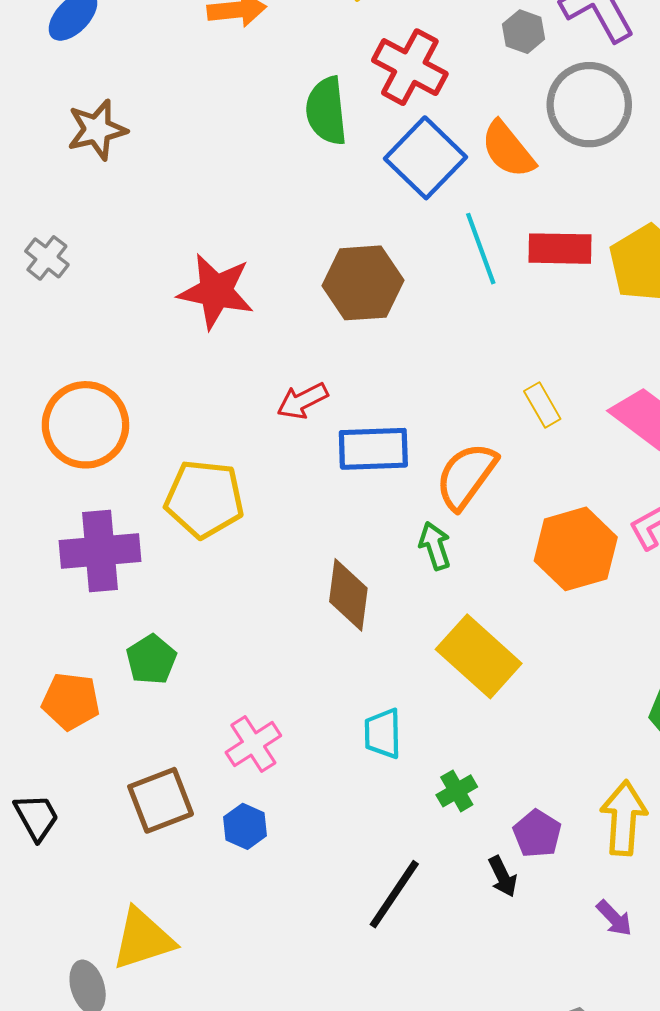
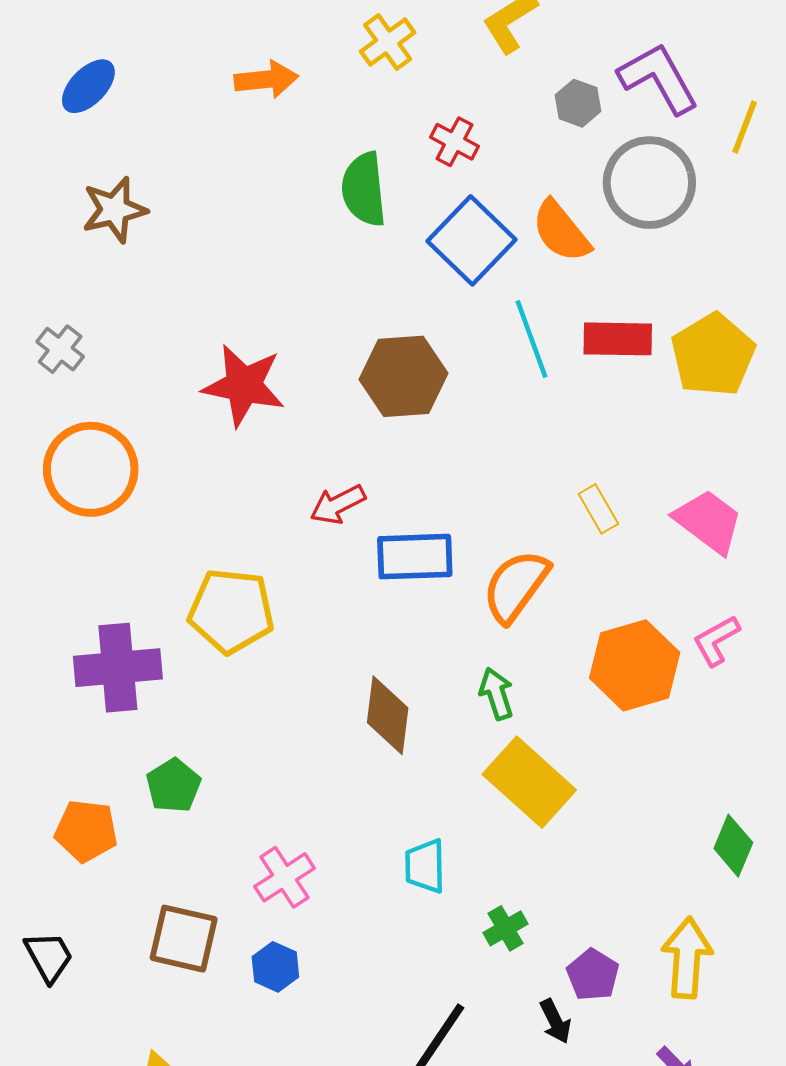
red cross: (410, 67) -> (454, 142), size x0.6
orange circle: (85, 425) -> (91, 469), moved
green arrow: (435, 546) -> (496, 694), moved
brown square: (161, 800) -> (184, 939), turned 34

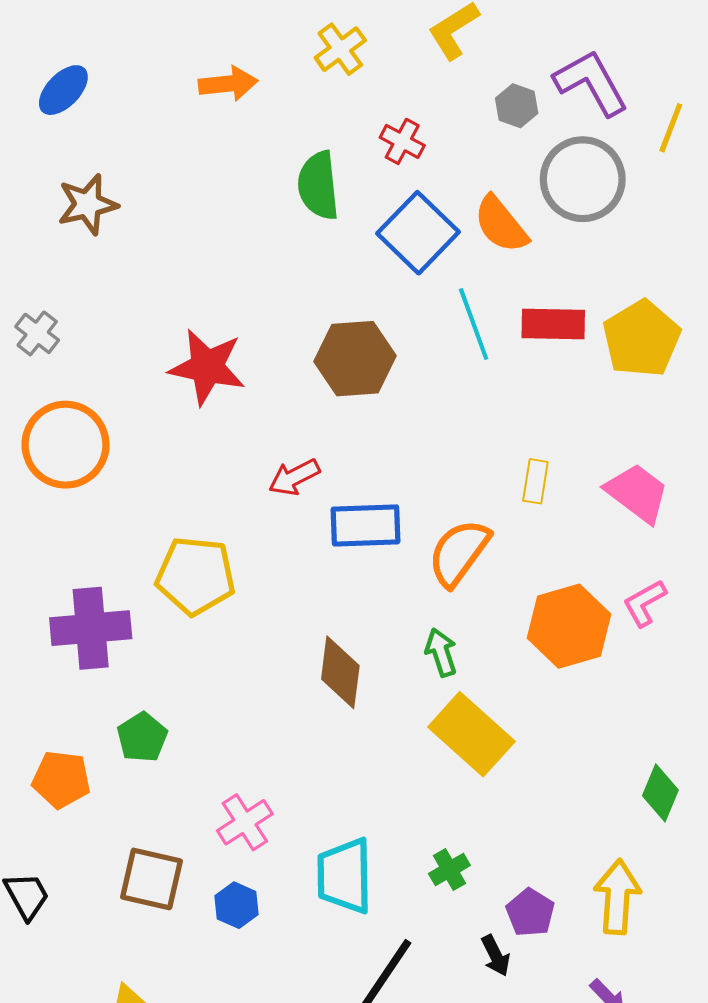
yellow rectangle: (598, 509) -> (535, 481), turned 39
cyan trapezoid: (425, 866) -> (345, 876), moved, size x1.5

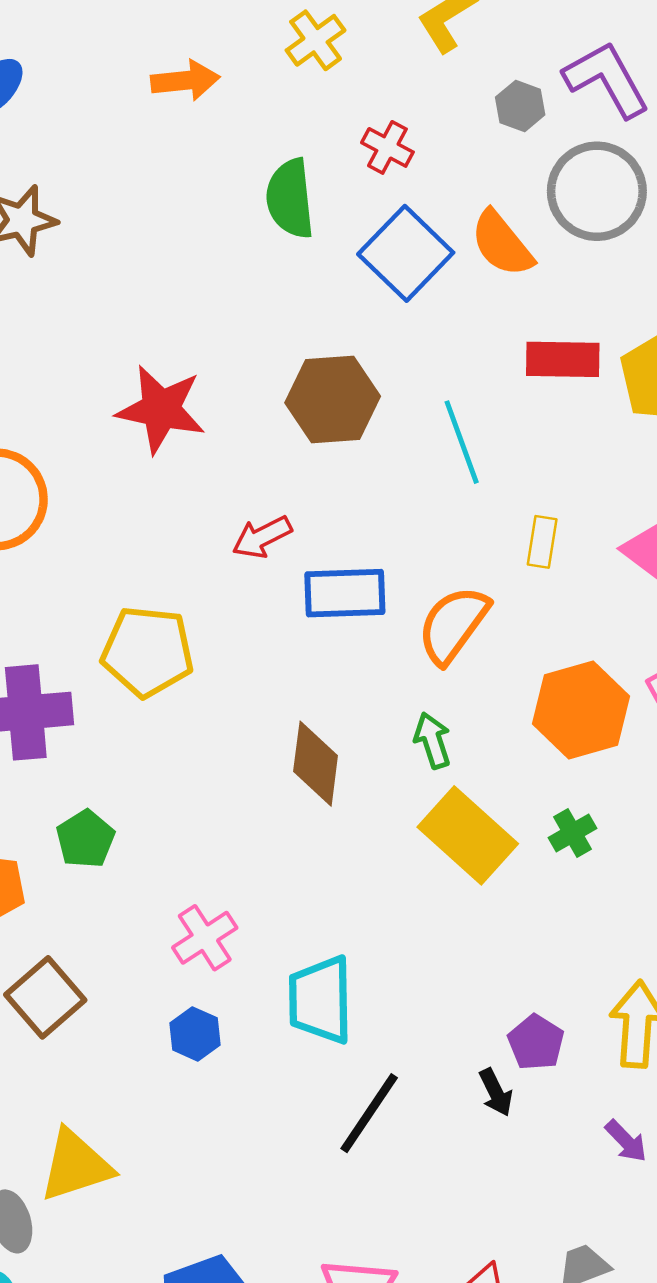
cyan line: (474, 324) -> (462, 442), moved
green cross: (449, 870) -> (573, 833), moved
brown square: (152, 879) -> (45, 997), moved, turned 36

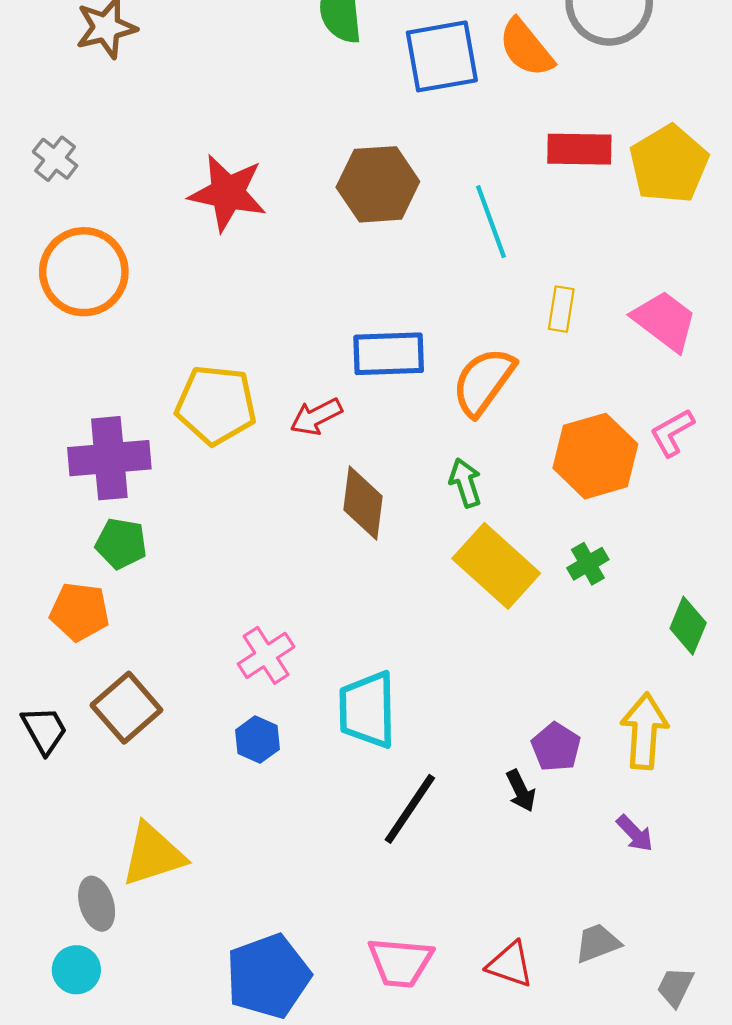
blue square: (406, 253) -> (442, 56), turned 36
red arrow: (262, 537) -> (316, 417), moved
green pentagon: (85, 839) -> (121, 543), moved, turned -30

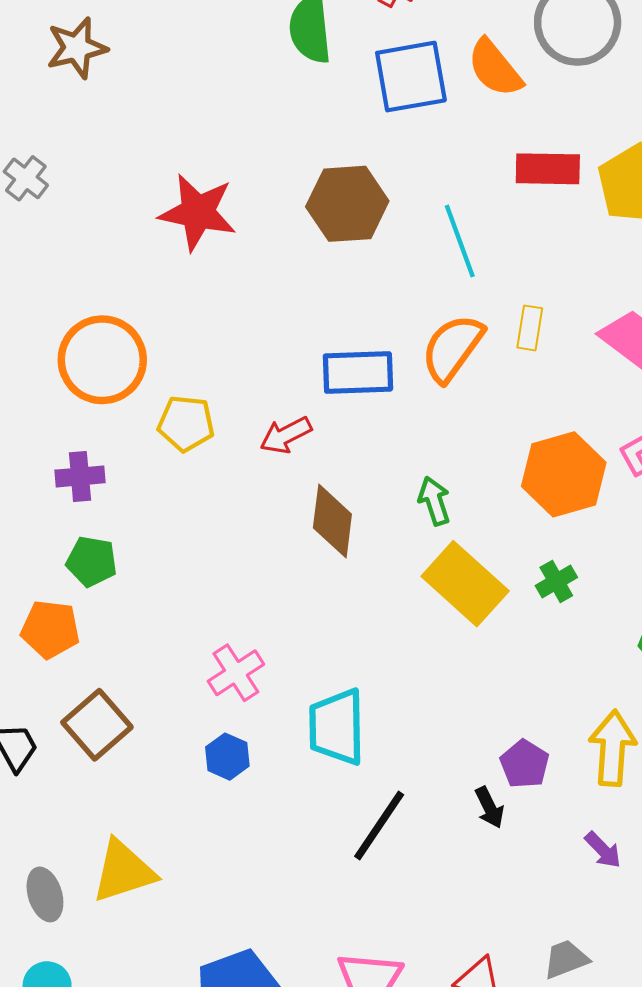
orange circle: (84, 272) -> (102, 360), moved
orange semicircle: (483, 381) -> (452, 348), moved
yellow pentagon: (216, 405) -> (186, 423), size x0.7
purple cross: (109, 458) -> (80, 476), size x0.6
gray ellipse: (97, 904) -> (45, 894), moved

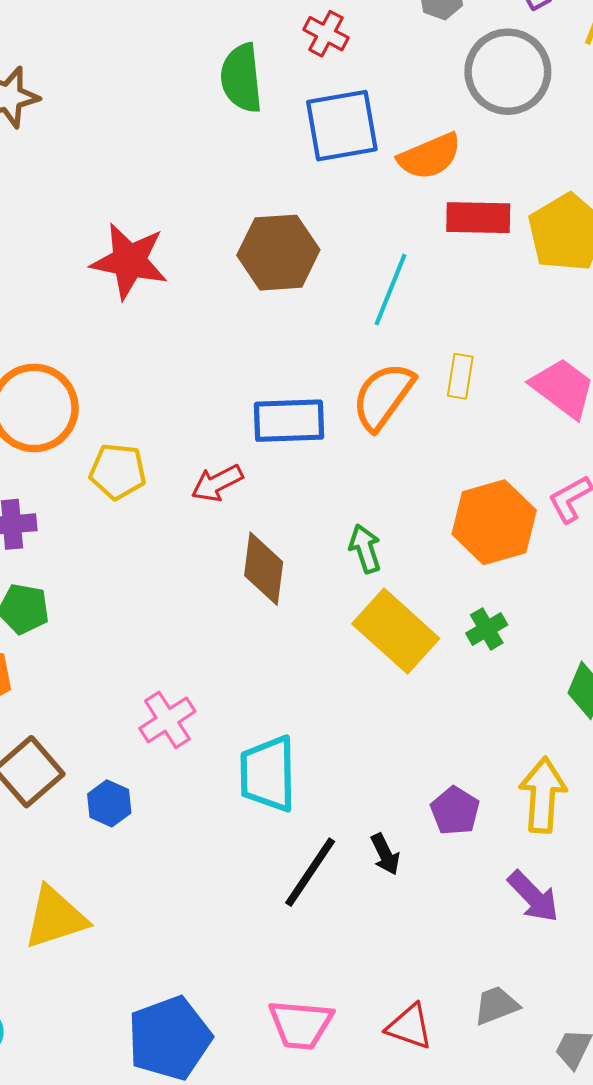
orange semicircle: (495, 68) -> (430, 156), moved, turned -74
cyan line: (460, 241) -> (391, 290), turned 42
blue hexagon: (227, 757) -> (109, 803), moved
black arrow: (489, 807) -> (385, 854), moved
purple arrow: (603, 850) -> (533, 896), size x1.4

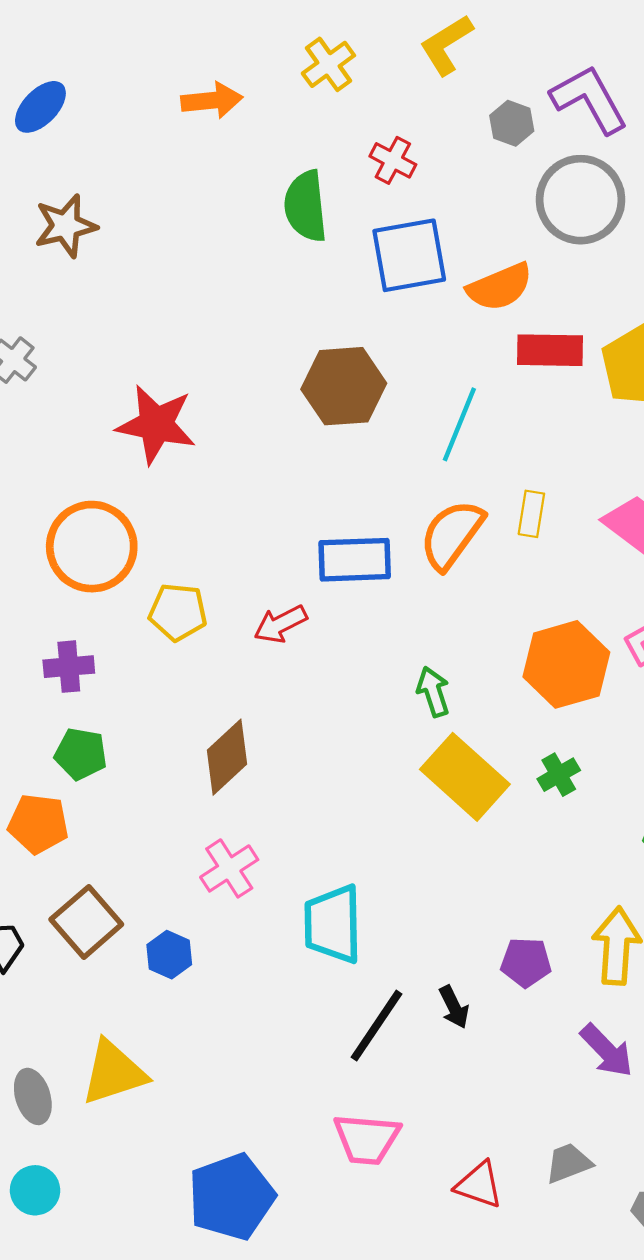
red star: (129, 261) -> (156, 424), moved
brown diamond: (264, 569) -> (227, 757), moved, turned 40
purple pentagon: (455, 811) -> (526, 962), turned -30
pink trapezoid: (301, 1024) -> (367, 1139), moved

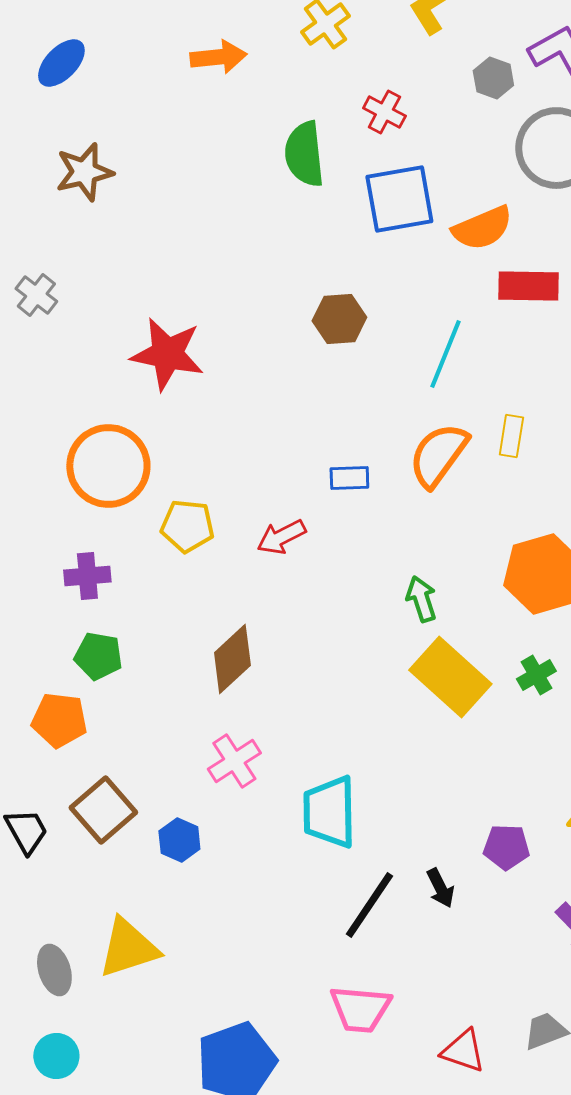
brown hexagon: (344, 386) -> (339, 319), size x0.7
blue rectangle: (355, 560) -> (349, 478), size x0.6

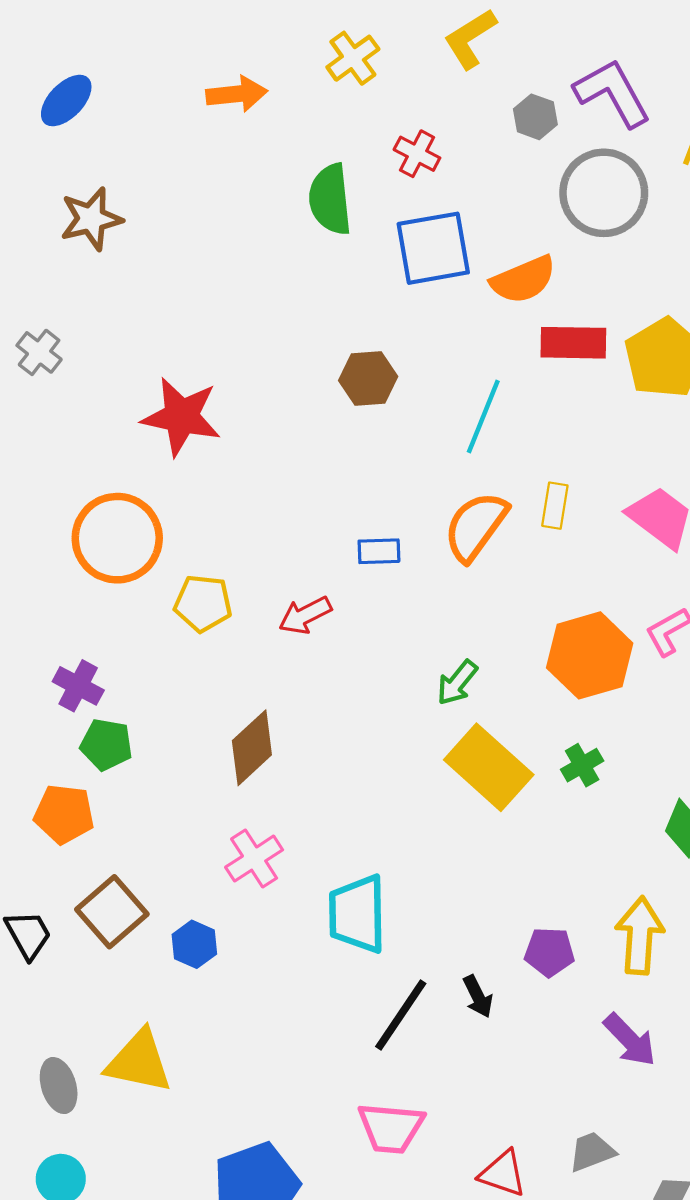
purple cross: (87, 576) -> (78, 686), moved, turned 33
green arrow: (421, 599) -> (457, 683), turned -123
yellow triangle: (128, 948) -> (139, 1062), turned 30

